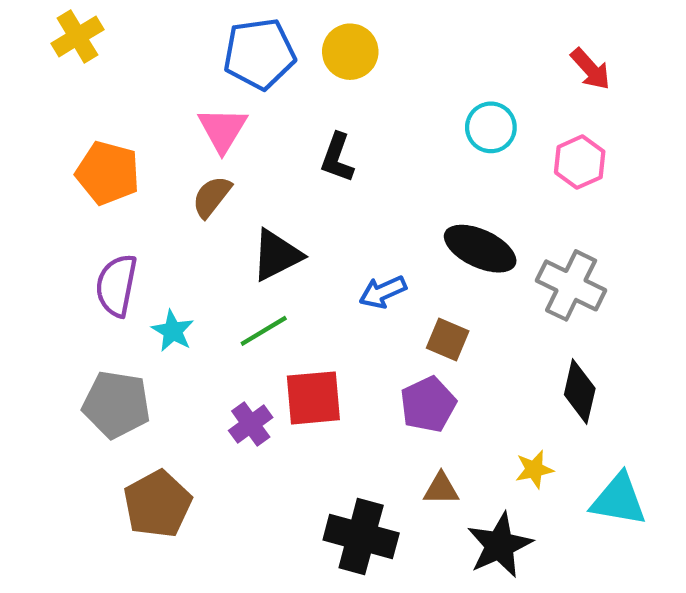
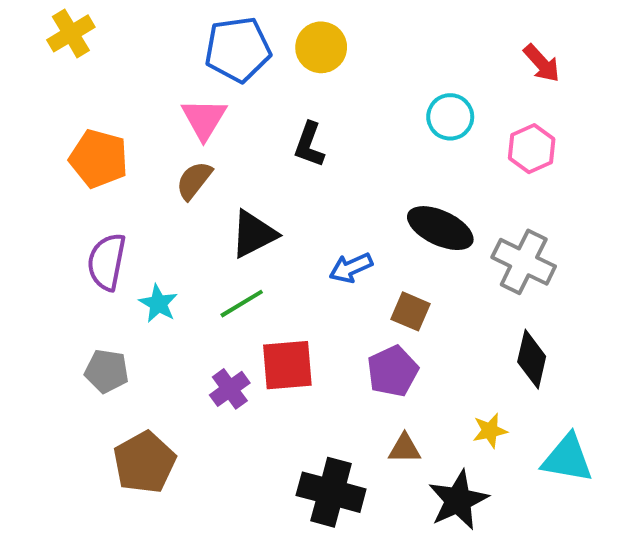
gray pentagon: (116, 404) -> (107, 371), size x0.7

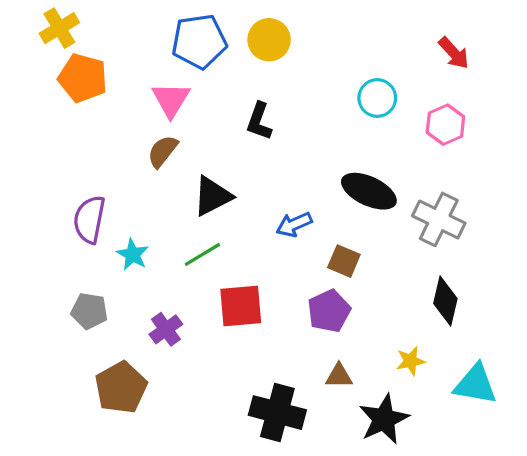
orange pentagon: (99, 159) -> (83, 78), moved
purple cross: (230, 389) -> (166, 329), moved

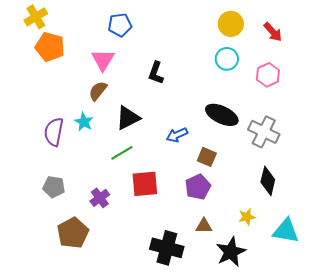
yellow circle: (269, 40) -> (231, 24), moved
blue pentagon: (199, 41) -> (120, 25), size x0.7
cyan star: (133, 254) -> (84, 122), moved

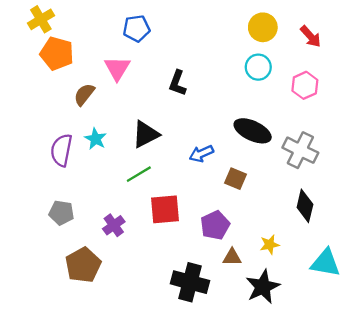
brown semicircle: (98, 91) -> (84, 94), moved
purple pentagon: (198, 187) -> (215, 225), moved
yellow star: (247, 217) -> (270, 245), moved

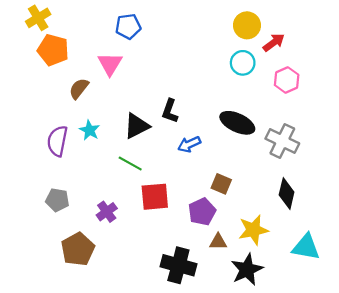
red arrow: (311, 36) -> (274, 42), moved, turned -85
black L-shape: (177, 83) -> (170, 111), moved
green line: (139, 174) -> (130, 164), turned 60
brown square: (235, 179) -> (221, 184), moved
yellow star: (270, 245) -> (253, 230), size x1.6

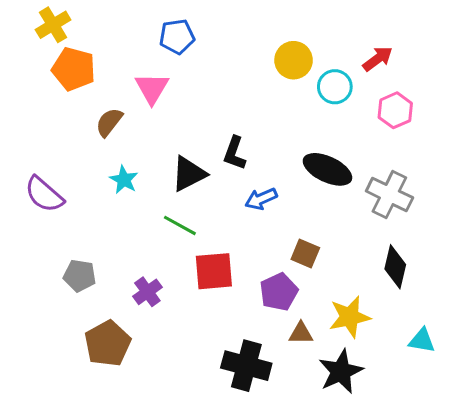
yellow circle: (247, 25) -> (294, 60), moved
purple semicircle: (57, 141) -> (44, 194), moved, turned -60
cyan triangle: (306, 247) -> (422, 341), size x0.7

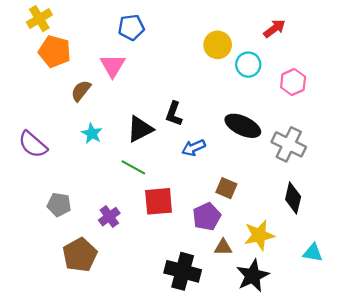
red arrow: (378, 59) -> (275, 28), moved

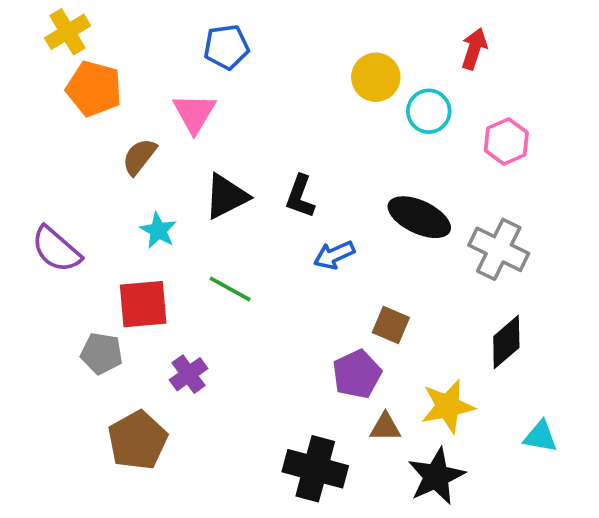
red arrow: (275, 28) -> (474, 49), turned -35
black triangle: (140, 129) -> (226, 196), moved
black diamond: (293, 198) -> (506, 342), turned 36
red square: (159, 201) -> (143, 304), moved

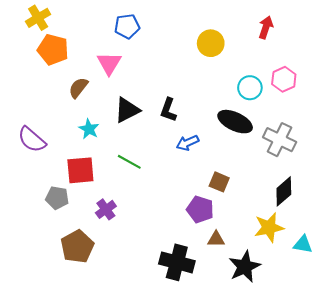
cyan circle: (429, 111) -> (250, 88), moved
purple pentagon: (357, 374) -> (200, 209), turned -30
yellow star: (448, 406) -> (269, 227), moved

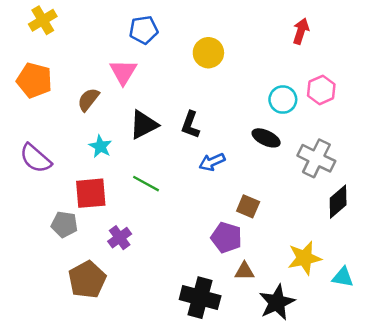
yellow circle: (211, 43) -> (208, 53), moved
orange pentagon: (53, 50) -> (34, 80), moved
black ellipse: (235, 122) -> (266, 138), size x0.7
black diamond: (284, 191) -> (338, 202), moved

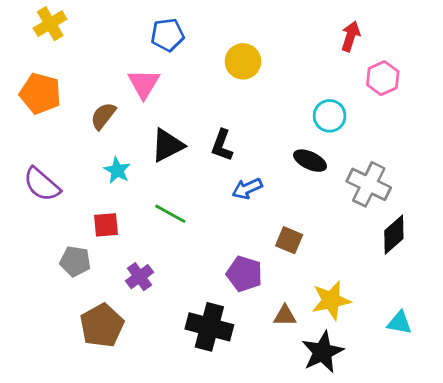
pink hexagon: (321, 90) -> (383, 78), moved
red square: (91, 193) -> (106, 225), size x0.7
purple pentagon: (226, 238) -> (244, 274), moved
yellow star: (304, 258) -> (331, 300), moved
black cross: (200, 298) -> (209, 327), moved

